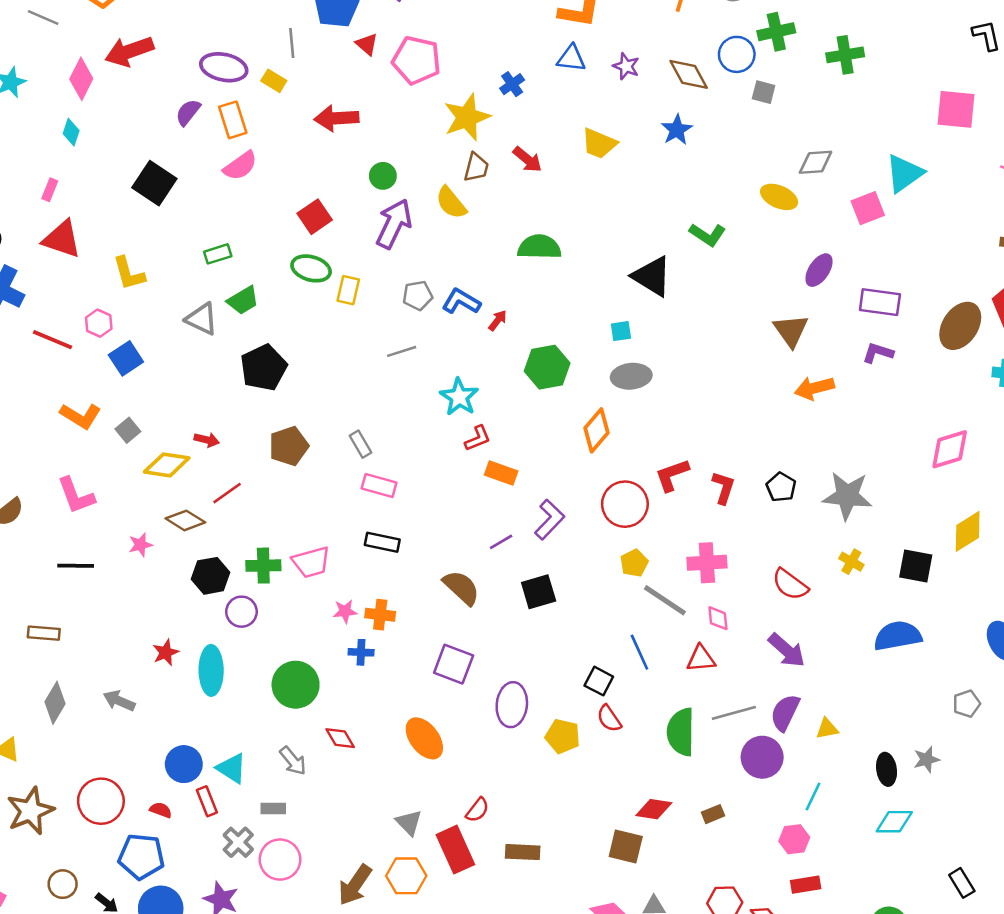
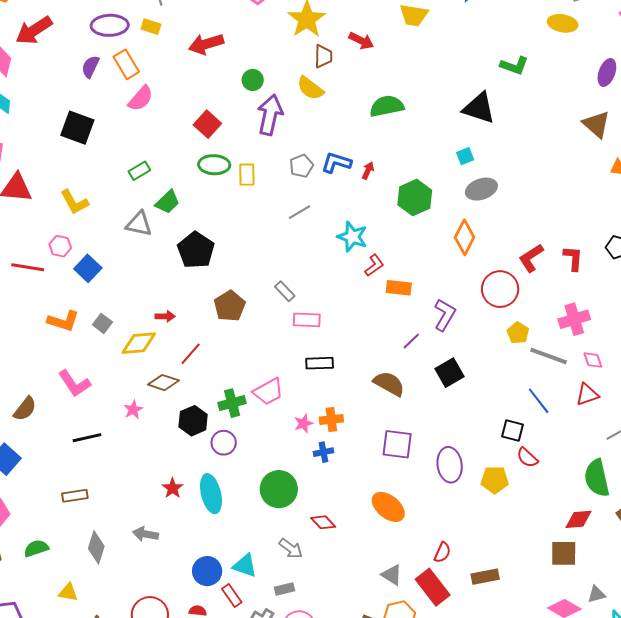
green semicircle: (681, 732) -> (597, 478), moved

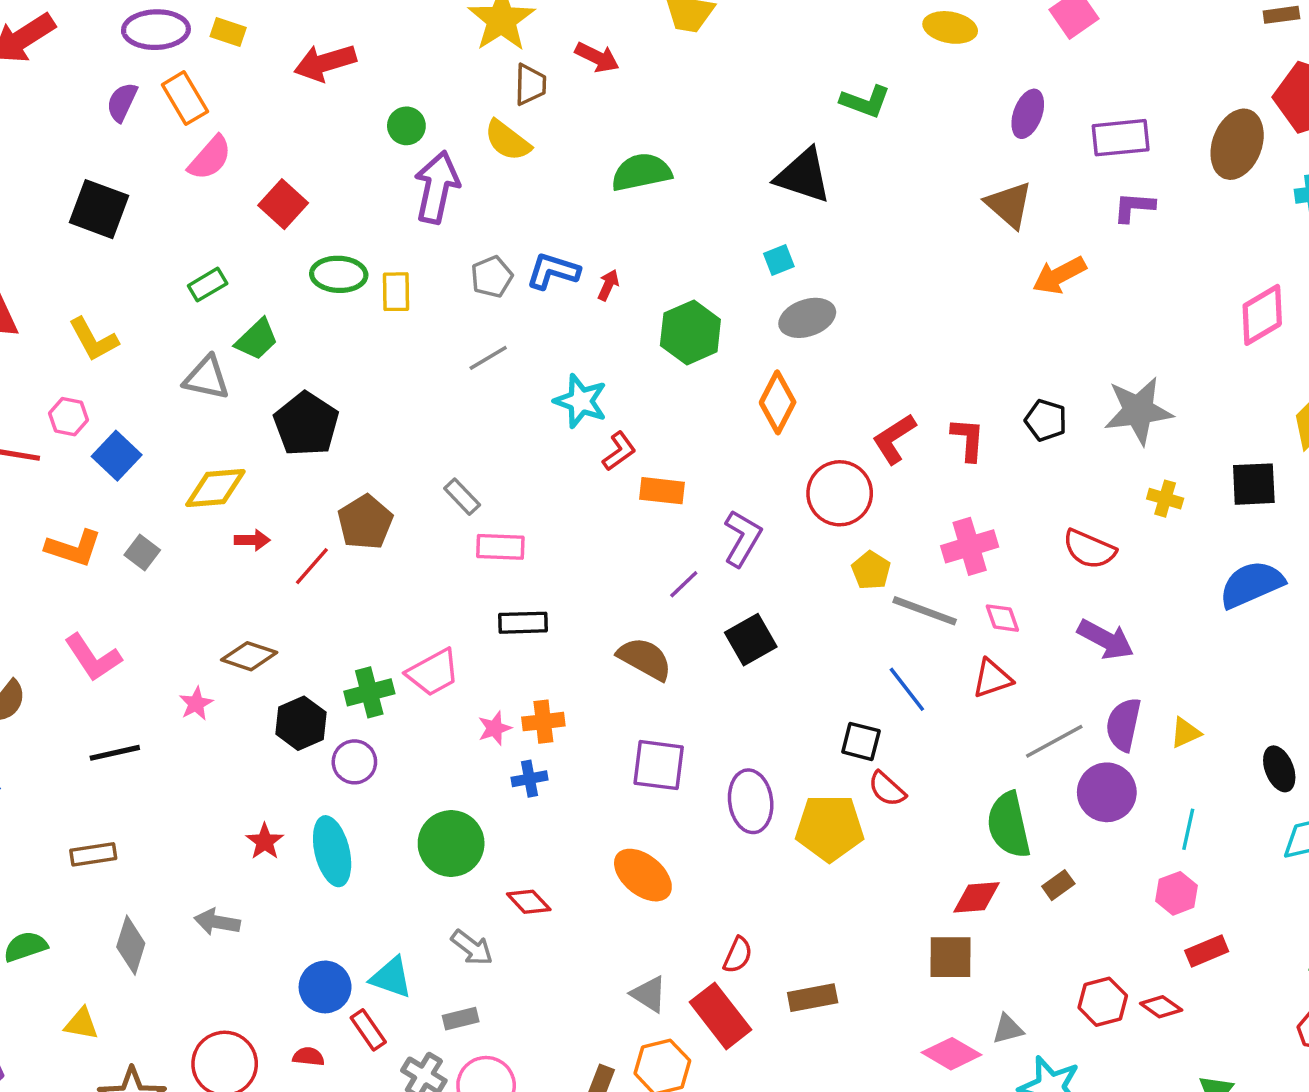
red square: (207, 124) -> (283, 204), moved
yellow diamond: (139, 343) -> (215, 488), moved
red line: (191, 354) -> (312, 566), moved
yellow pentagon: (495, 480) -> (830, 828), size x1.4

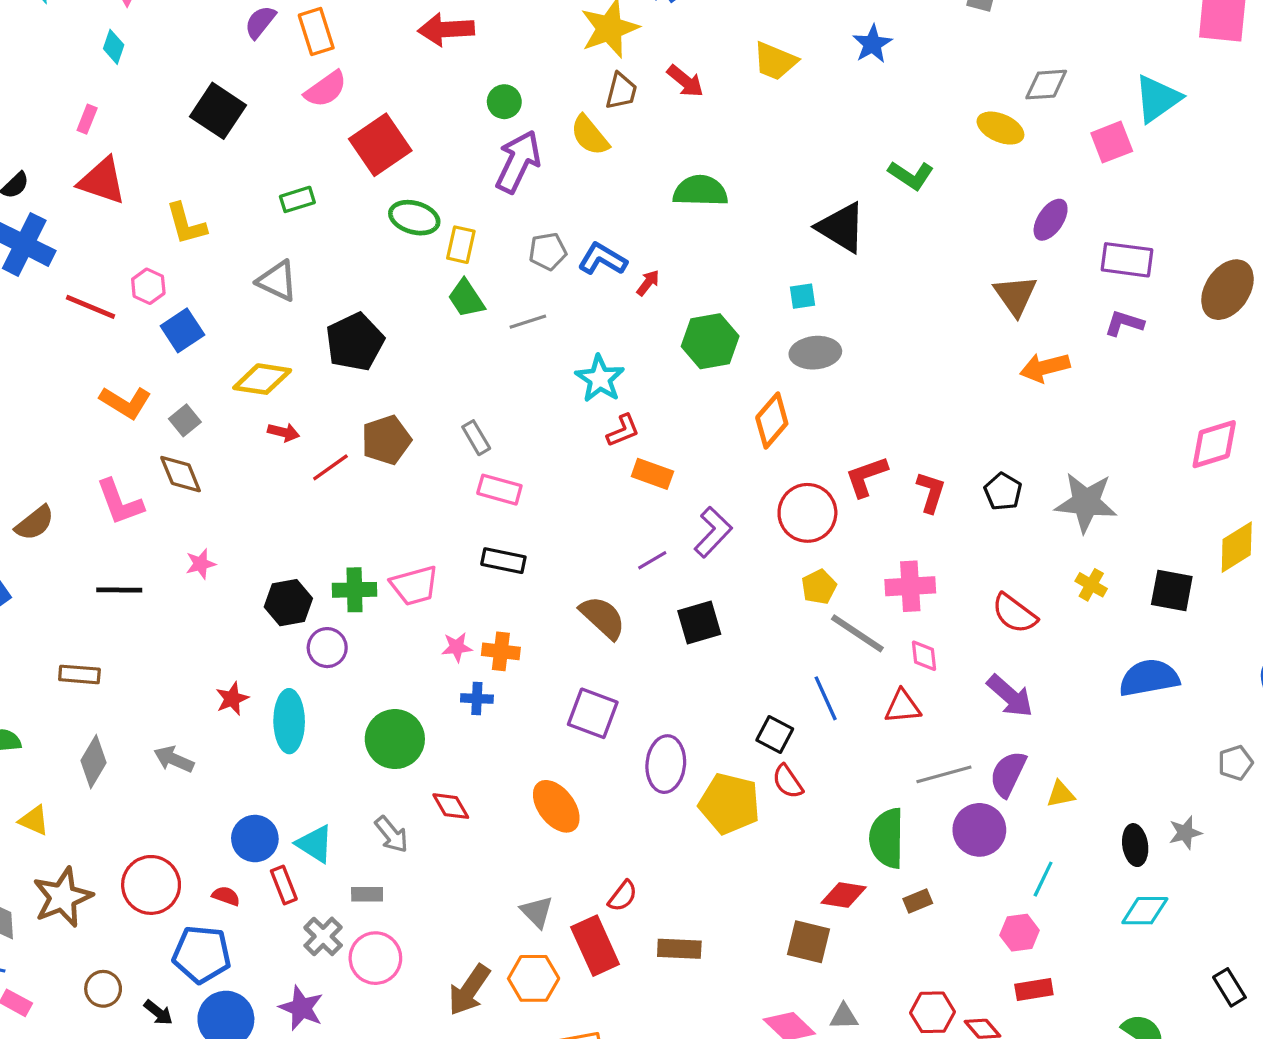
red square: (283, 204) -> (380, 145), size x1.4
green trapezoid: (257, 339) -> (466, 298), moved, turned 87
brown diamond: (249, 656) -> (181, 474), moved, turned 36

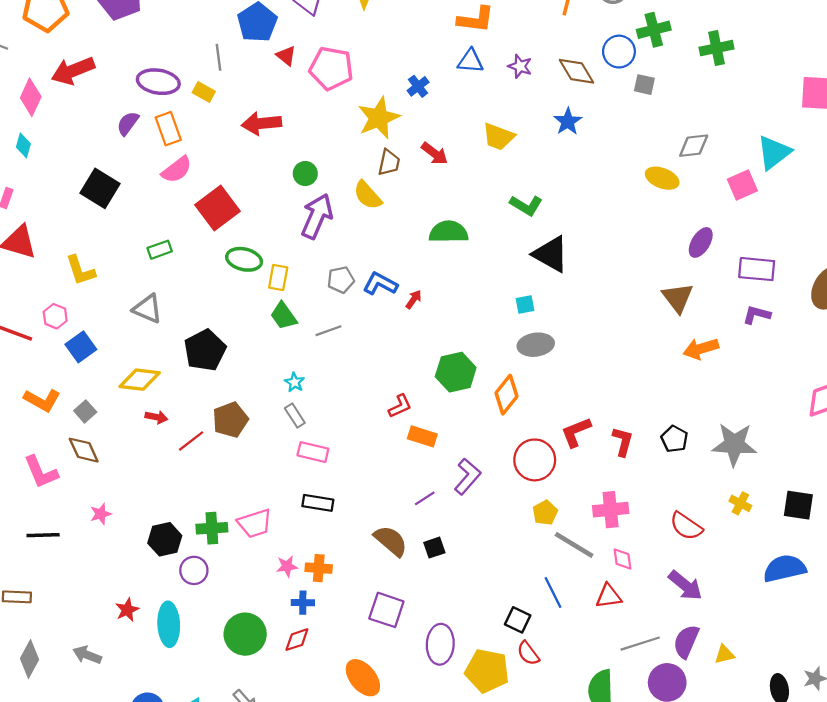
green L-shape: (911, 175) -> (526, 205), moved
green hexagon: (710, 341) -> (456, 372), moved
cyan star: (600, 379) -> (295, 382), moved, size x0.6
black square: (699, 623) -> (434, 548), moved, size x0.7
red diamond: (451, 806) -> (297, 640), moved, turned -76

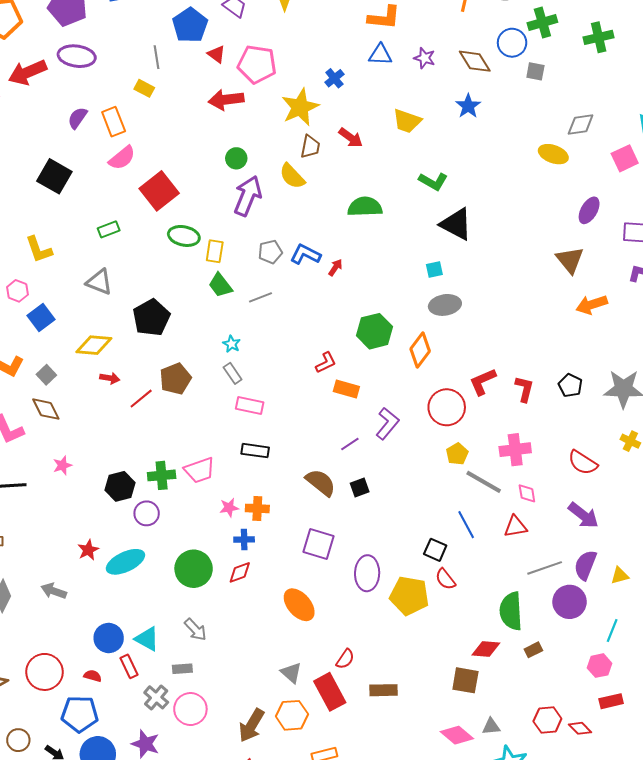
purple ellipse: (158, 82) -> (77, 56), moved
red arrow: (261, 123) -> (226, 100), moved
cyan ellipse: (169, 624) -> (125, 562), turned 69

